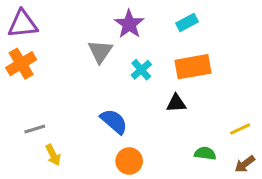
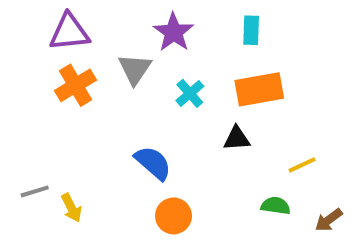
cyan rectangle: (187, 23) -> (251, 30), turned -60
purple triangle: (23, 24) -> (69, 32), moved
orange cross: (21, 64) -> (76, 85), moved
gray line: (35, 129) -> (35, 191), moved
yellow line: (240, 129) -> (302, 165), moved

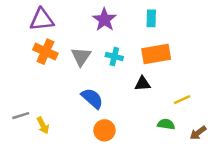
gray triangle: (135, 69) -> (81, 57), moved
orange cross: (76, 85) -> (45, 52), turned -35
cyan cross: (190, 93) -> (114, 57), turned -35

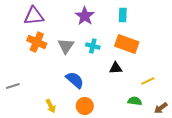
orange rectangle: (156, 54) -> (127, 44), turned 30
gray line: (21, 116) -> (13, 86), moved
yellow arrow: (43, 125) -> (51, 106), moved

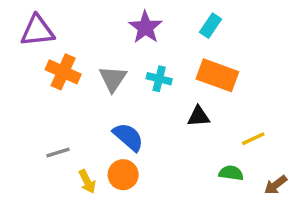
cyan rectangle: (123, 15) -> (211, 26), turned 32
purple triangle: (34, 16) -> (37, 31), moved
gray line: (13, 86) -> (58, 152), moved
orange circle: (85, 106) -> (123, 175), moved

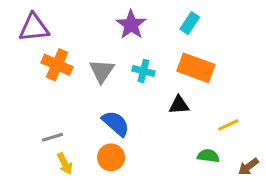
yellow arrow: (87, 182) -> (65, 164), moved

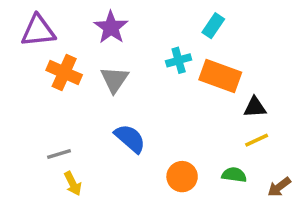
purple star: (131, 25) -> (111, 27), moved
cyan cross: (143, 71) -> (179, 60), moved, turned -30
black triangle: (179, 105) -> (255, 107), moved
orange circle: (111, 157) -> (182, 177), moved

